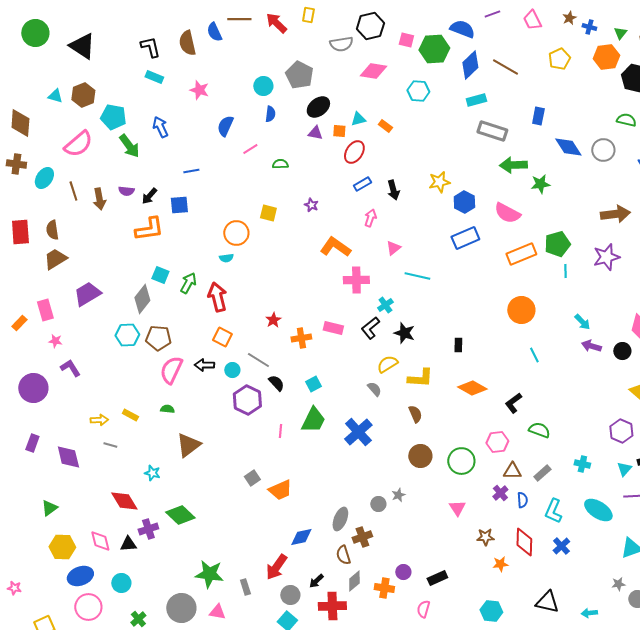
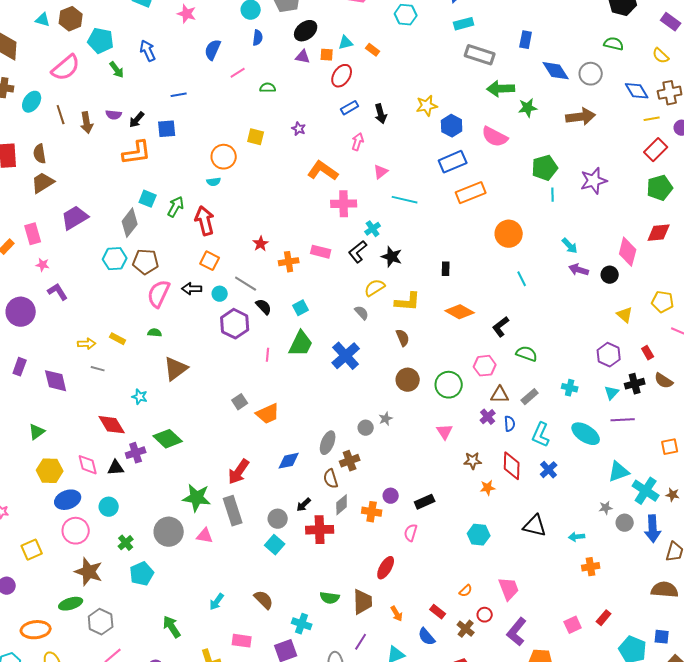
green arrow: (129, 146) -> (117, 70), size x0.7
brown arrow: (615, 214) -> (581, 117), moved
orange rectangle: (521, 254) -> (471, 193), moved
red arrow: (276, 567) -> (239, 472), moved
gray rectangle: (245, 587) -> (233, 511), size x1.8

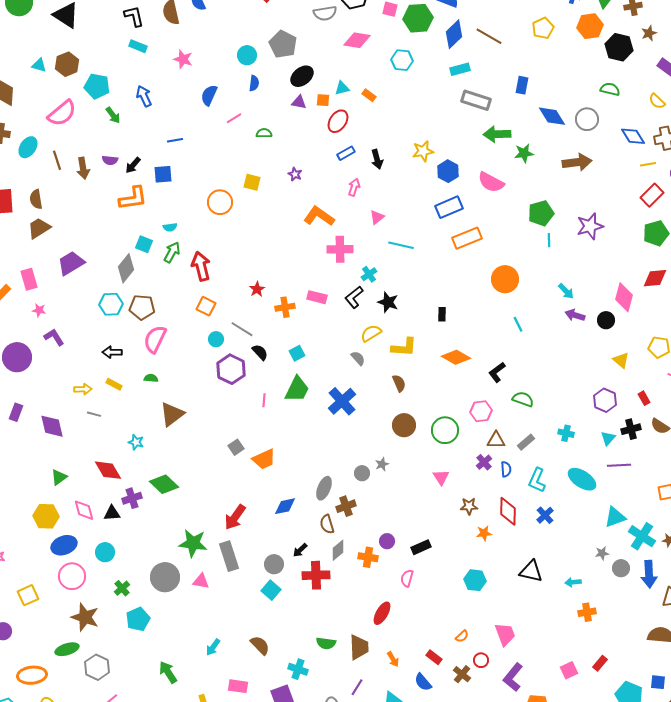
cyan semicircle: (214, 182) -> (170, 227), moved
black arrow: (192, 289) -> (112, 352), moved
green triangle: (37, 432) -> (59, 477), moved

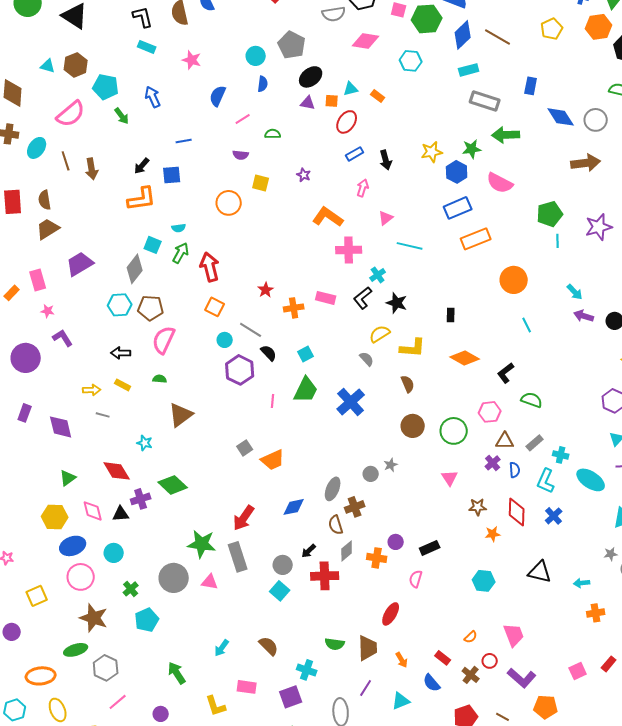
green star: (524, 153) -> (472, 149), moved
purple semicircle: (110, 160) -> (241, 155), moved
cyan cross: (566, 433) -> (561, 455), moved
purple L-shape: (513, 677) -> (522, 678), turned -88

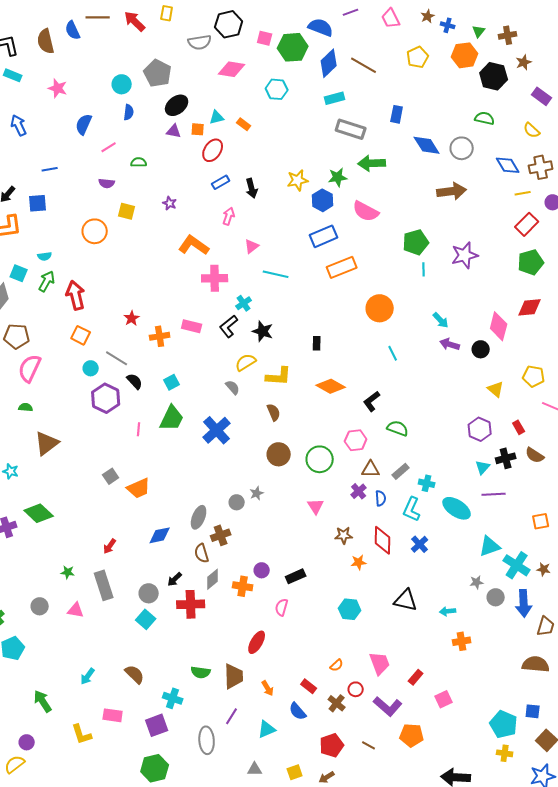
red arrow: (244, 518) -> (110, 546), size x0.6
green star: (202, 544) -> (68, 572), size x0.5
gray circle: (174, 578) -> (40, 606), size x0.6
red rectangle: (609, 664) -> (416, 677), moved

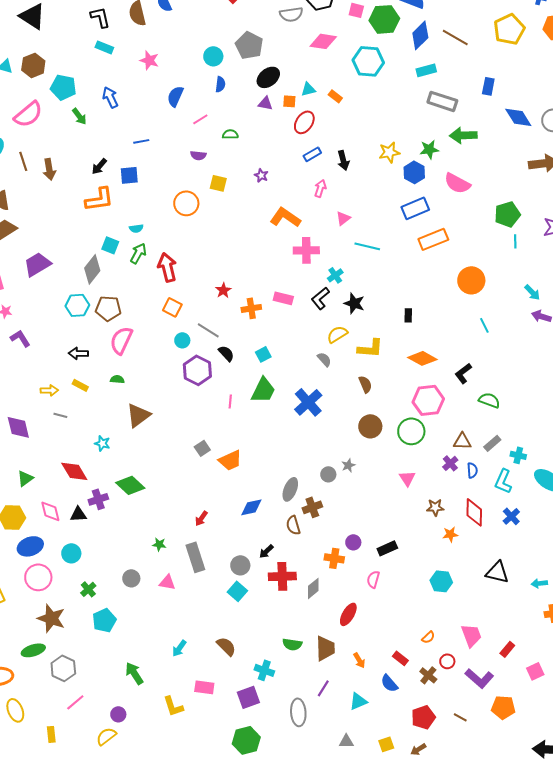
yellow pentagon: (418, 57) -> (509, 29), size x1.4
cyan hexagon: (277, 89) -> (368, 61), size x1.4
pink hexagon: (356, 440) -> (428, 400), moved, size x1.4
gray diamond: (213, 579) -> (313, 588), moved

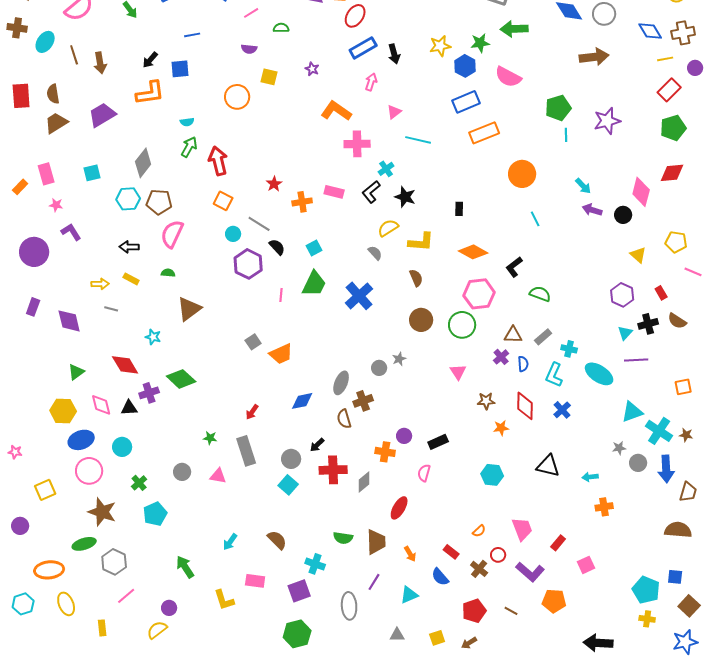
blue rectangle: (312, 154) -> (363, 48), size x1.5
cyan square: (110, 245) -> (92, 173), moved, turned -36
purple trapezoid: (37, 264) -> (102, 115), moved

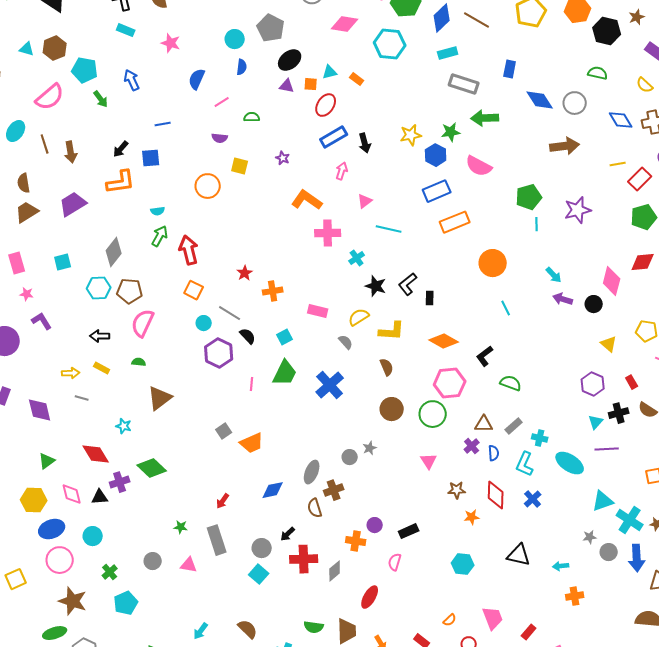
yellow line: (665, 59) -> (618, 164), moved
pink rectangle: (334, 192) -> (318, 311), moved
black L-shape: (371, 192) -> (408, 284), moved

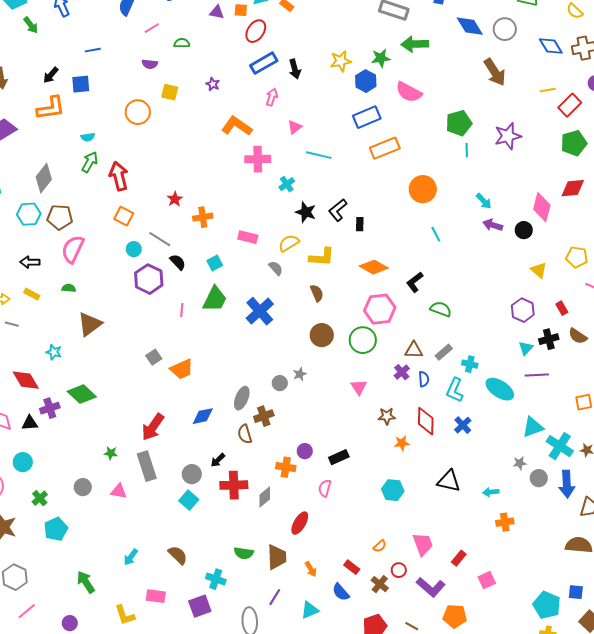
brown arrow: (565, 146) -> (495, 72), turned 64
red arrow: (223, 501) -> (153, 427), size x1.8

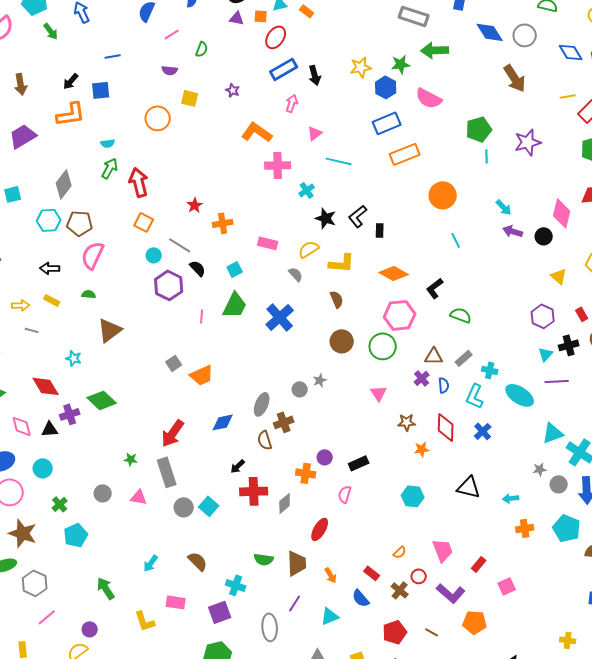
green semicircle: (182, 43) -> (202, 49), turned 112
gray circle: (192, 474) -> (184, 507), moved
cyan pentagon: (547, 605) -> (567, 528), moved

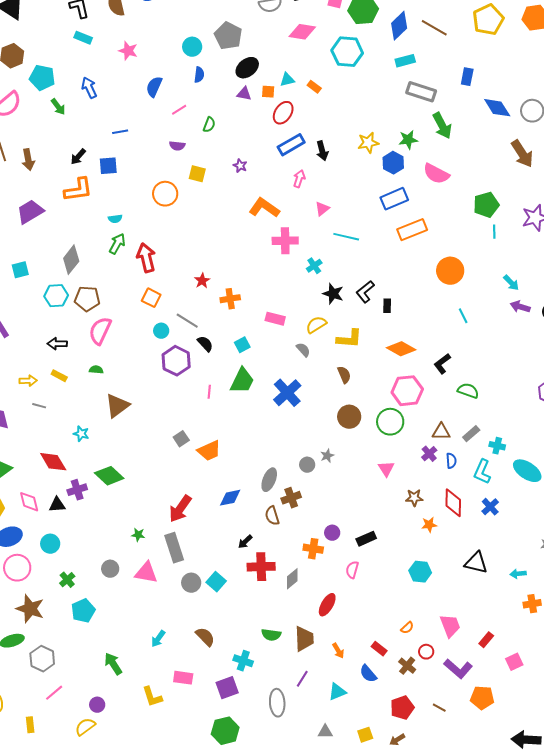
green arrow: (435, 50) -> (442, 126), turned -116
pink triangle: (139, 497) -> (146, 573), size x1.4

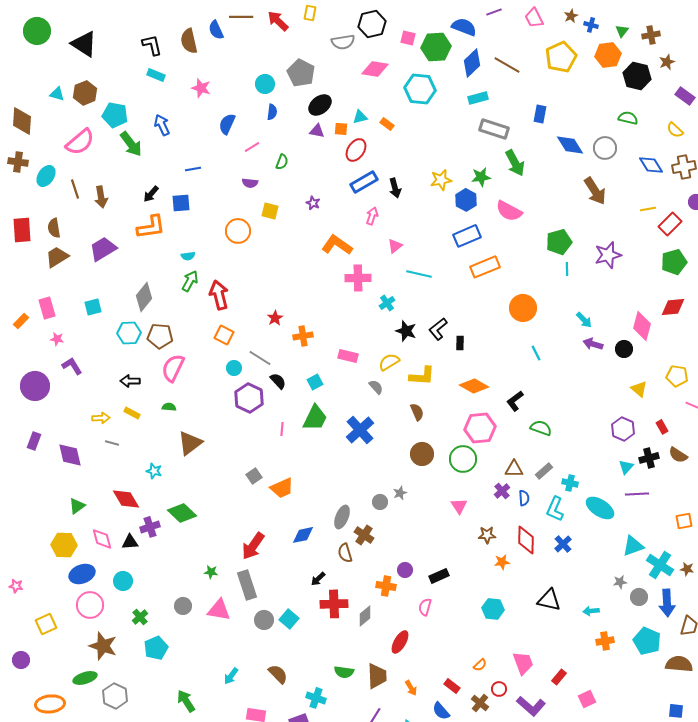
green arrow: (58, 107) -> (131, 144), size x1.5
brown cross: (291, 498) -> (364, 535), turned -36

